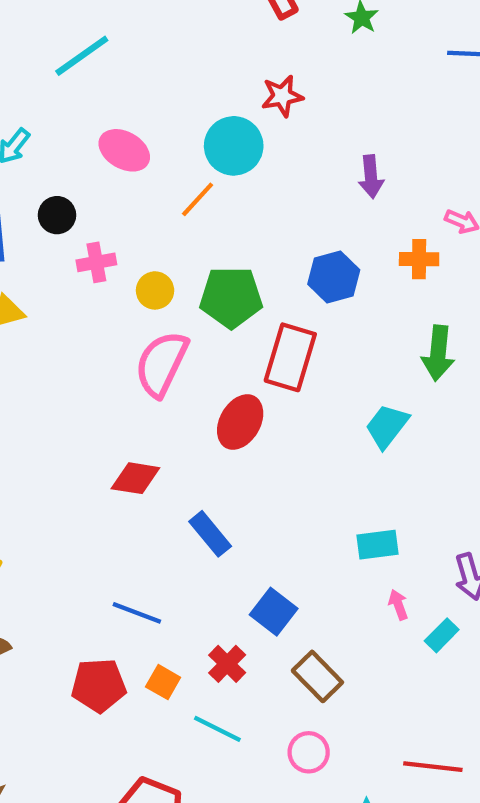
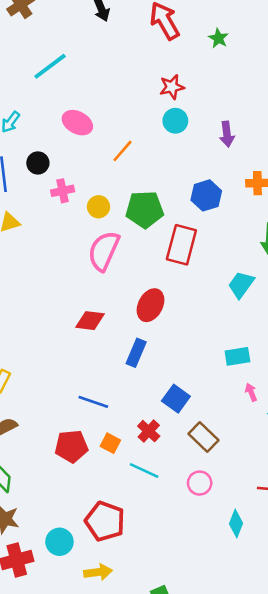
cyan circle: (234, 146) -> (175, 121), moved, size x0.7
red ellipse: (240, 422) -> (151, 305), moved
blue rectangle: (210, 534) -> (136, 353), turned 64

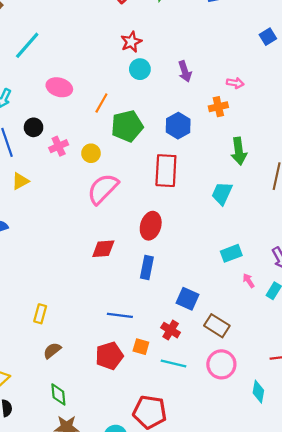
green pentagon: (145, 209) -> (127, 126), moved
pink semicircle: (104, 251) -> (103, 189), turned 32
pink circle: (200, 483) -> (221, 364), size x1.4

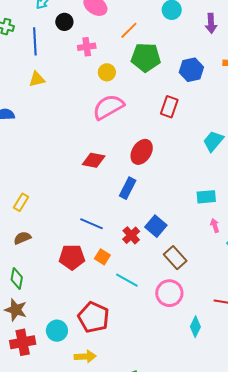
black circle: (34, 127) -> (64, 22), moved
pink cross: (59, 146) -> (87, 47), moved
red rectangle: (166, 171) -> (169, 107), size x0.7
red cross: (171, 330) -> (131, 235), moved

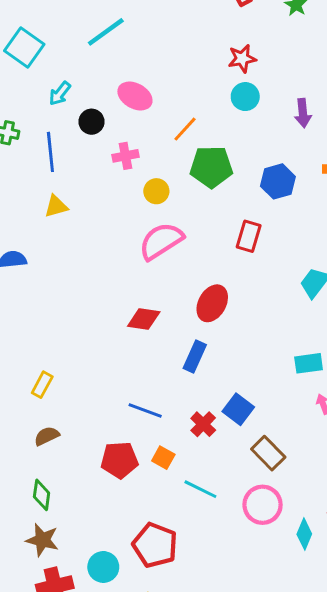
cyan diamond: (195, 327) -> (304, 534), moved

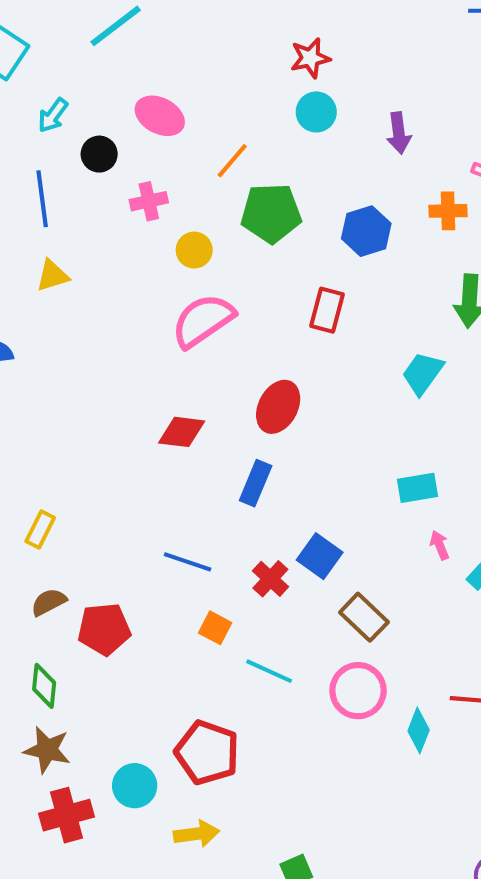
red pentagon: (119, 460) -> (104, 629), moved

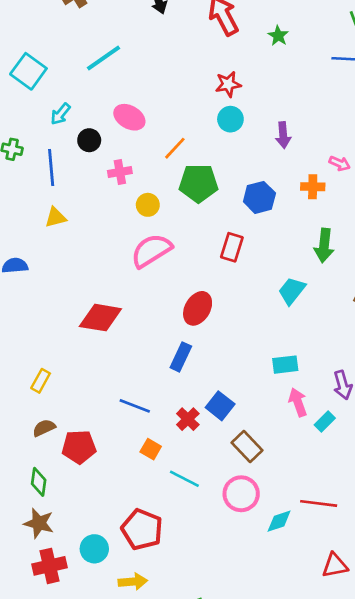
red diamond: (182, 432) -> (100, 318), moved, size x1.4
pink arrow: (440, 545) -> (298, 402), size x1.5
cyan diamond: (419, 730) -> (279, 521), turned 48

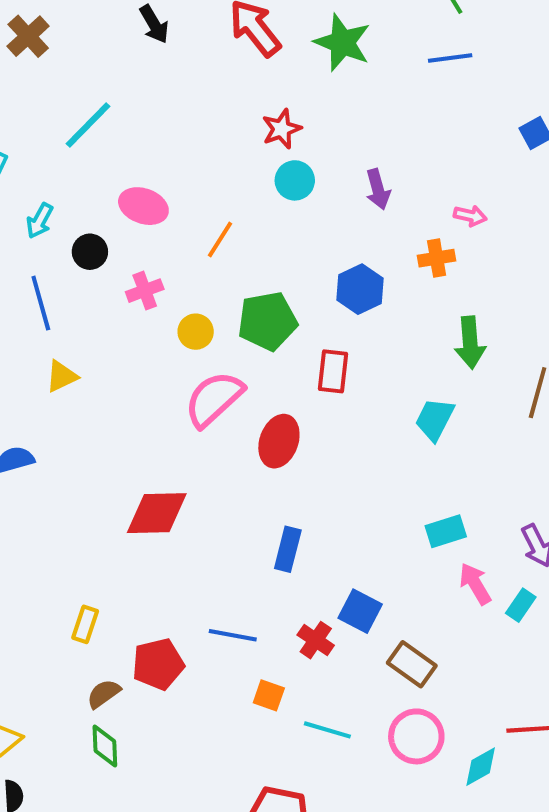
green star: (278, 36) -> (342, 43), size x1.8
green pentagon: (198, 183) -> (267, 321), moved
red ellipse: (198, 308) -> (279, 441), moved
red pentagon: (79, 447) -> (158, 664), moved
green diamond: (39, 482) -> (105, 746), moved

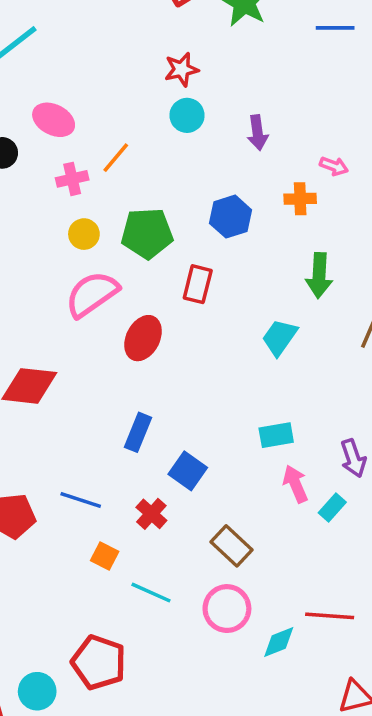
pink cross: (145, 291) -> (72, 179), moved
blue square: (360, 611) -> (188, 471), moved

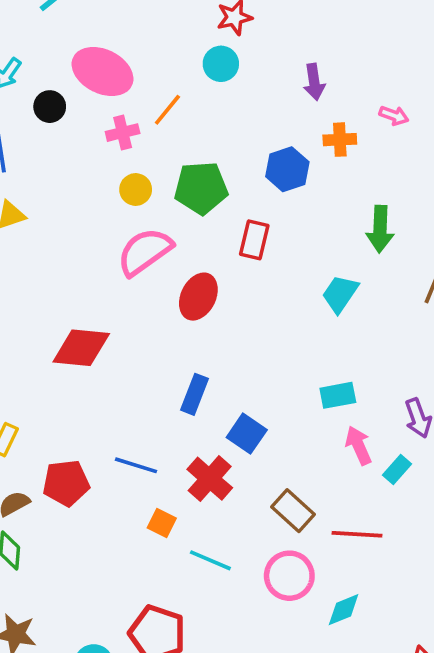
cyan circle: (187, 115) -> (221, 64), moved
pink ellipse: (54, 120) -> (103, 71), size x1.4
orange cross: (300, 199) -> (340, 140), moved
red cross: (151, 514) -> (210, 479), size x1.4
red line: (330, 616) -> (357, 534), moved

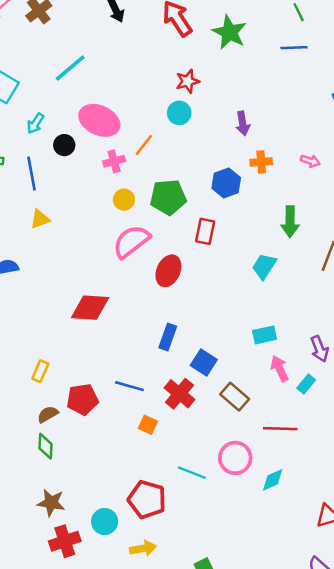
pink arrow: (394, 116) -> (310, 161), moved
brown rectangle: (293, 511) -> (235, 397), moved
cyan line: (210, 560) -> (192, 473), moved

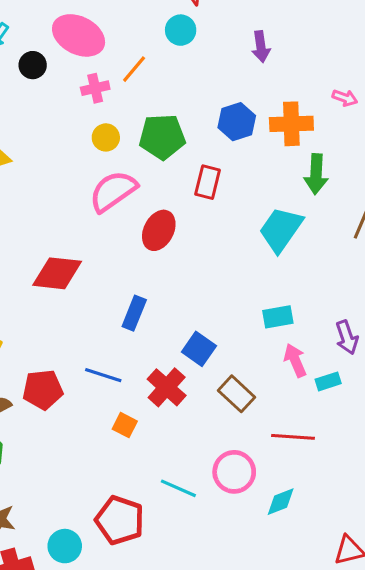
orange cross: (261, 162) -> (291, 124), moved, size x1.5
cyan trapezoid: (264, 266) -> (281, 230), size x1.4
blue rectangle: (168, 337) -> (134, 313), moved
cyan rectangle: (306, 384) -> (328, 381), turned 30

